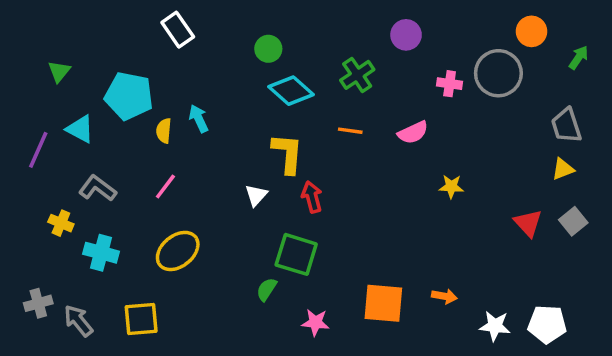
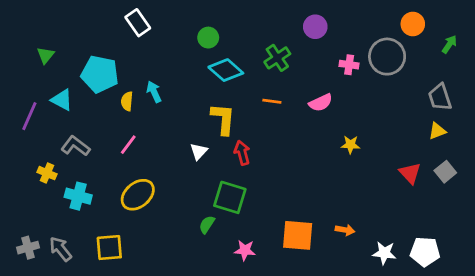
gray cross: (38, 303) -> (28, 248), moved

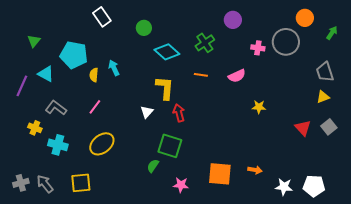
green circle: (208, 38) -> (144, 28), moved

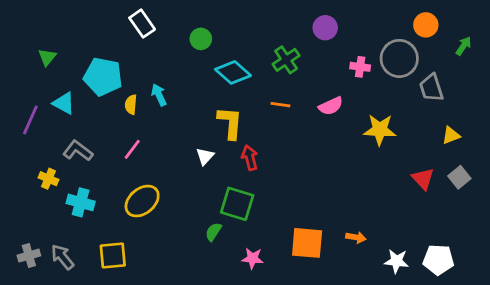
gray trapezoid: (325, 72) -> (431, 88), moved
yellow star: (259, 107) -> (380, 130), moved, size x1.6

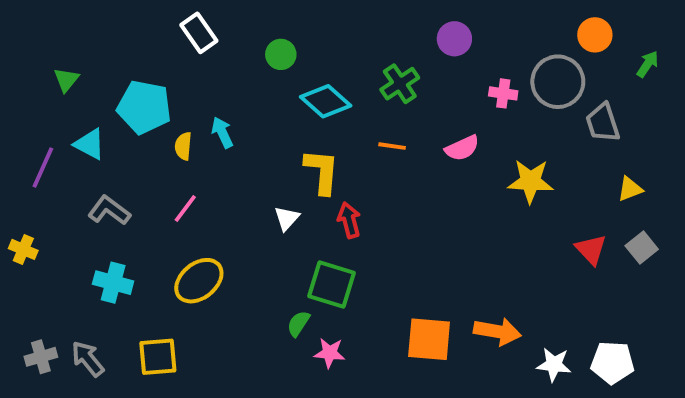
yellow cross: (48, 179) -> (23, 249), moved
orange arrow: (356, 237) -> (497, 331), size x1.6
pink star: (253, 258) -> (330, 353), moved

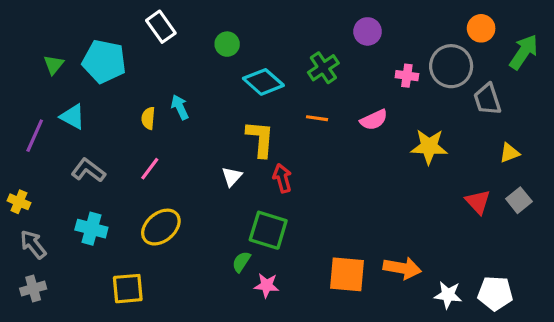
green arrow: (648, 64) -> (524, 52), size x1.6
cyan pentagon: (144, 107) -> (104, 61), moved
gray arrow: (88, 359) -> (33, 244), moved

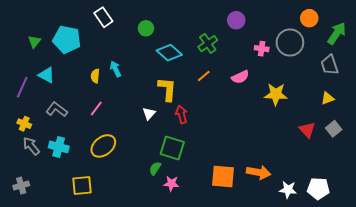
gray trapezoid: (487, 99) -> (330, 65), moved
orange line: (317, 118) -> (204, 76), turned -48
yellow cross: (19, 202) -> (24, 124), moved
gray arrow: (33, 244) -> (31, 146), moved

